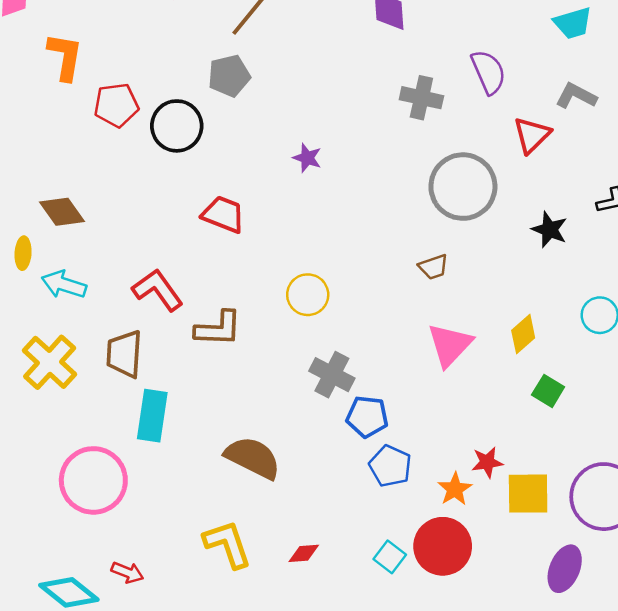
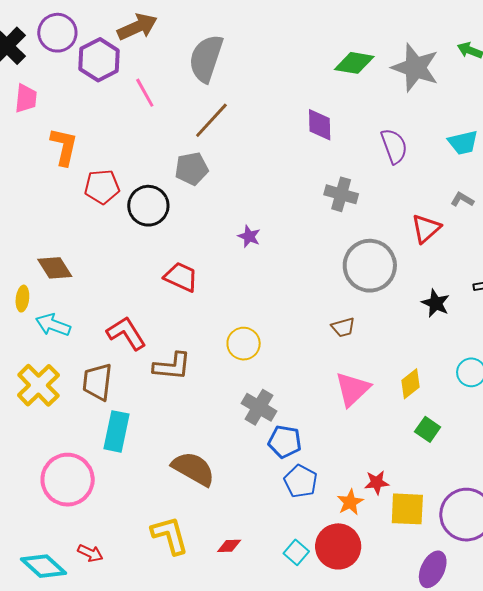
purple semicircle: (488, 72) -> (394, 146), moved
gray L-shape: (576, 96) -> (462, 200), size x0.7

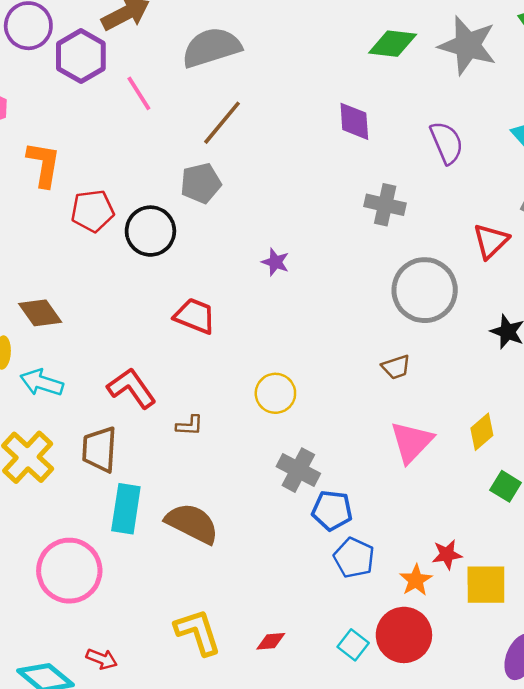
gray semicircle: (206, 58) -> (211, 47), turned 57
brown L-shape: (172, 366) -> (190, 425), size x0.6
brown semicircle: (193, 469) -> (192, 523), moved

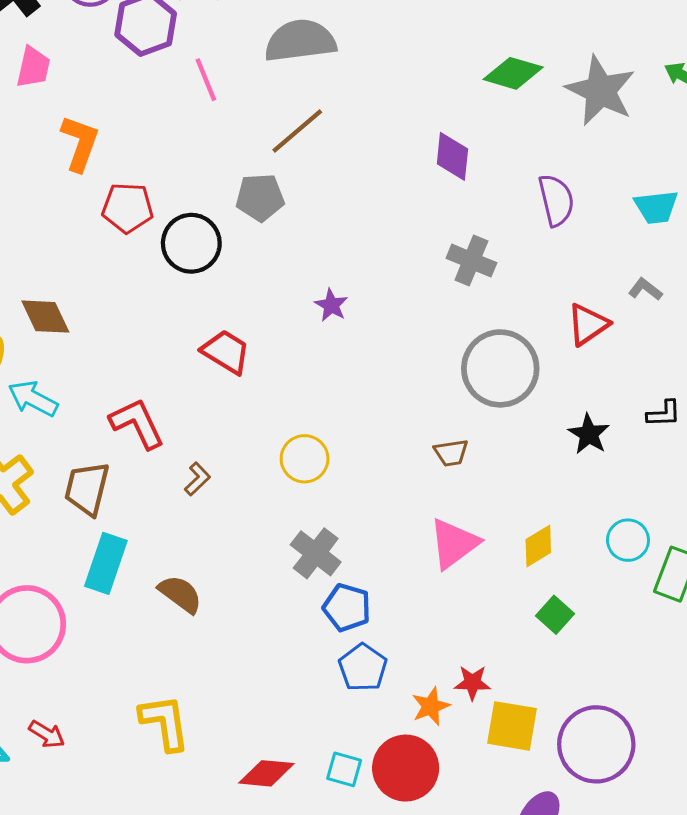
brown L-shape: (190, 425) -> (197, 479), turned -56
brown semicircle: (192, 523) -> (180, 594), size x0.7
red diamond: (271, 641) -> (266, 773), moved, size x1.5
cyan square: (353, 645) -> (344, 769), turned -32

